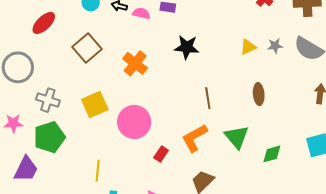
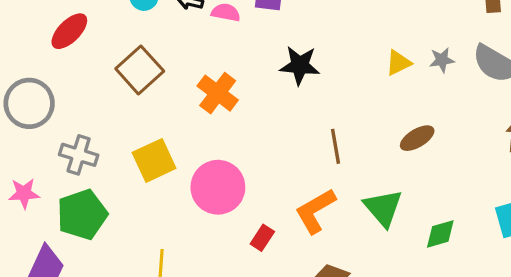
brown ellipse: (259, 94) -> (417, 138), turned 65

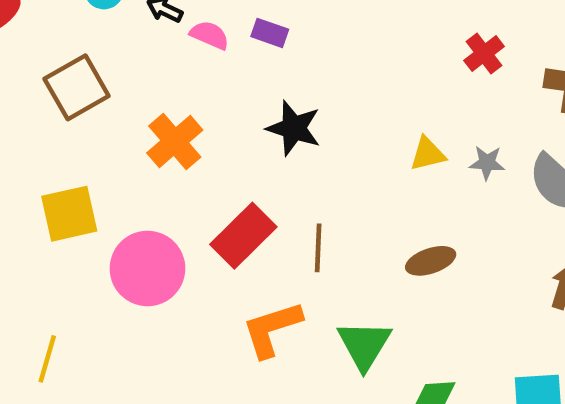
red rectangle: (262, 238) -> (243, 236), moved, size x1.8

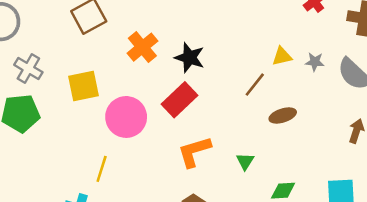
black star: (294, 128) -> (190, 58), moved
brown line: (318, 248) -> (255, 85), moved, turned 35
green triangle: (364, 345) -> (245, 161), size x0.6
yellow line: (47, 359) -> (102, 169), moved

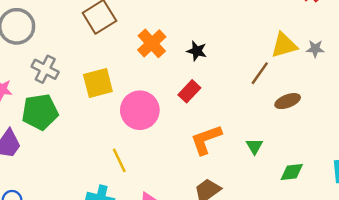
yellow triangle: (282, 56) -> (284, 45), size x1.4
black star: (190, 58) -> (197, 51), size x0.7
red rectangle: (179, 100) -> (189, 91), size x0.7
yellow line: (102, 169) -> (119, 160), turned -40

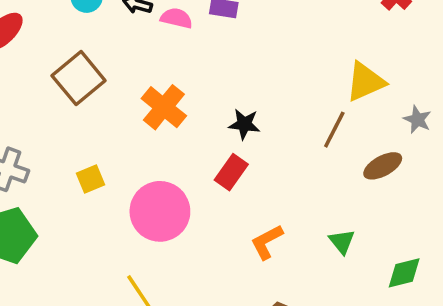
gray star: (315, 49) -> (417, 119), moved, turned 30
black star: (197, 51) -> (244, 124), moved
yellow square: (98, 83) -> (90, 179), size x0.6
orange L-shape: (206, 140) -> (267, 242), size x0.7

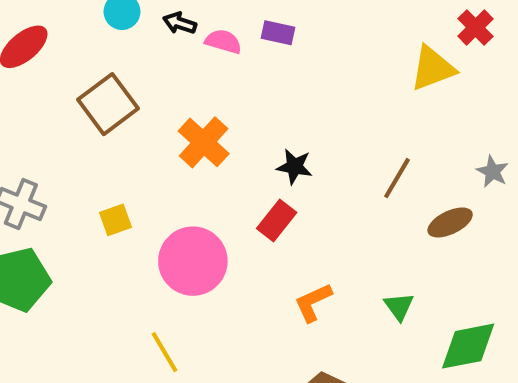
yellow triangle: (365, 82) -> (433, 68), moved
green diamond: (404, 273) -> (468, 346), size x1.4

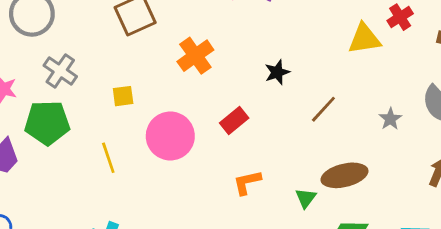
black star: (294, 167) -> (277, 72), moved, turned 30
brown ellipse: (450, 222) -> (344, 175), moved, size x1.4
yellow line: (165, 352) -> (108, 158), moved

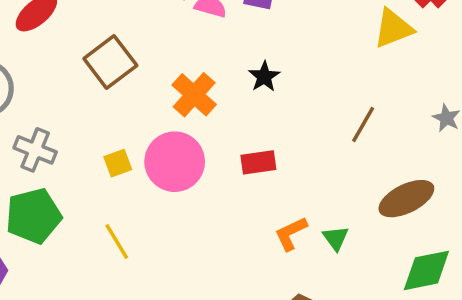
black star: (277, 72) -> (264, 77), moved
red rectangle: (234, 120) -> (258, 162), turned 44
pink circle: (170, 136) -> (175, 162), moved
green triangle: (306, 198) -> (336, 238), moved

